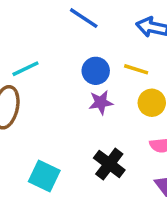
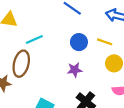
purple star: (101, 102) -> (75, 70), moved

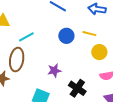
purple star: (75, 70) -> (54, 71), moved

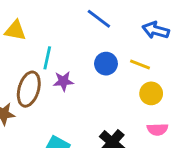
cyan line: (26, 37) -> (47, 58), turned -56
purple star: (54, 71) -> (63, 81), moved

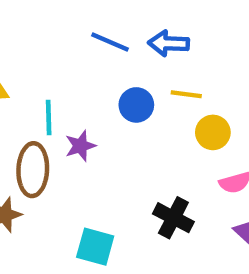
blue arrow: (156, 30) -> (169, 43), moved

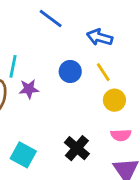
blue line: (110, 42) -> (51, 18), moved
yellow line: (186, 94) -> (103, 72), turned 36

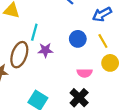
blue arrow: (100, 37) -> (102, 14), turned -48
pink semicircle: (121, 135) -> (84, 73), moved

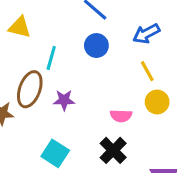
blue circle: (78, 39) -> (96, 45), moved
purple star: (45, 50) -> (64, 100), moved

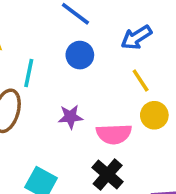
purple star: (64, 100) -> (70, 117), moved
pink semicircle: (121, 116) -> (114, 134), size x1.4

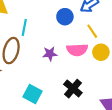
blue circle: (80, 55) -> (65, 17), moved
pink semicircle: (114, 134) -> (77, 50), moved

